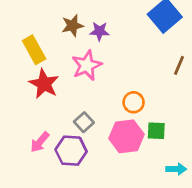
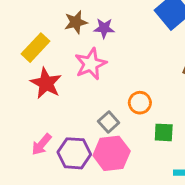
yellow rectangle: (34, 50) -> (36, 48), turned 72
gray square: (84, 122) -> (109, 122), moved
pink hexagon: (126, 136) -> (112, 153), moved

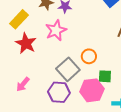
gray square: (109, 122) -> (68, 69), size x1.6
purple hexagon: (74, 153) -> (59, 92), moved
pink hexagon: (112, 153) -> (92, 90), moved

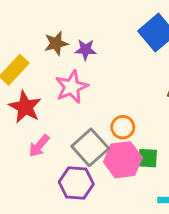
pink arrow: (23, 84) -> (39, 146), moved
pink hexagon: (92, 90) -> (123, 160), moved

